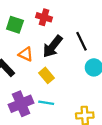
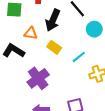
cyan line: (46, 103) -> (79, 57), moved, turned -32

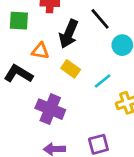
purple cross: (38, 78) -> (50, 109), turned -30

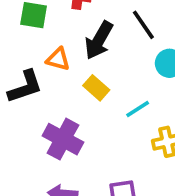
black L-shape: (18, 74) -> (25, 87), turned 124

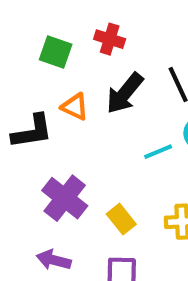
yellow rectangle: (96, 88) -> (121, 219), moved
cyan line: (138, 109) -> (158, 152), moved

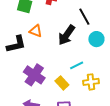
black arrow: (125, 93) -> (67, 35), moved
cyan line: (158, 152) -> (77, 65), moved

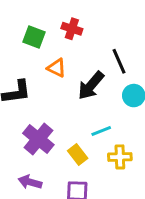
orange triangle: (36, 31) -> (56, 68), moved

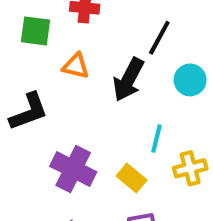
black line: (119, 61) -> (159, 38), turned 65
cyan line: (101, 131) -> (157, 139), turned -42

